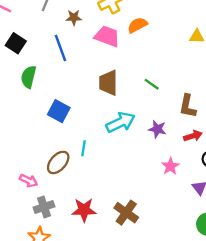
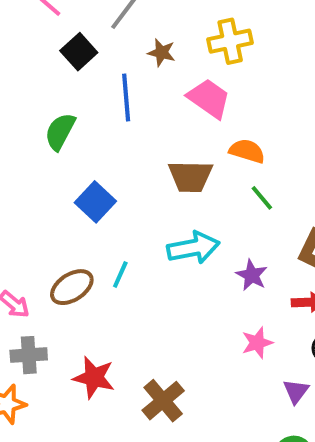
orange semicircle: (137, 25) -> (247, 151), moved, turned 30
black square: (16, 43) -> (79, 52), moved
brown trapezoid: (108, 83) -> (190, 176), turned -104

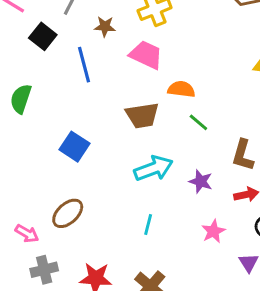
green semicircle: (60, 132) -> (21, 99), moved
cyan line: (120, 275) -> (148, 225), moved

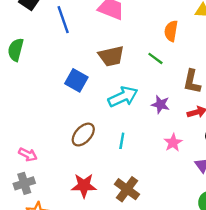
orange semicircle: (181, 89) -> (171, 31), moved, turned -84
blue square: (74, 147) -> (76, 80), moved
brown ellipse: (68, 213) -> (83, 135), moved
gray cross: (44, 270) -> (24, 183), moved

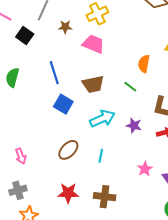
blue line: (63, 20) -> (54, 73), moved
pink star: (173, 143) -> (145, 169), moved
pink arrow: (28, 155) -> (21, 156), moved, turned 42
brown cross: (127, 189) -> (105, 197), turned -30

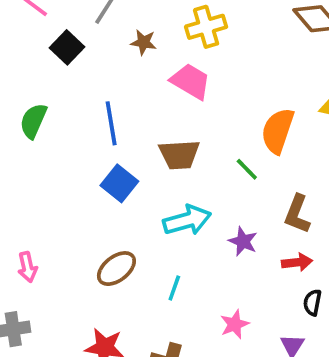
orange semicircle: (144, 64) -> (278, 131), size x1.4
pink star: (145, 169) -> (235, 324), moved

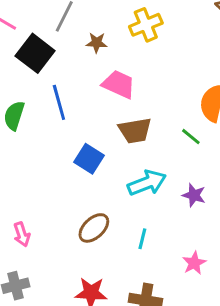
black square: (67, 47) -> (35, 53), size x1.4
pink trapezoid: (191, 81) -> (119, 84), moved
blue line: (111, 123) -> (59, 102), moved

